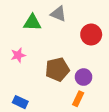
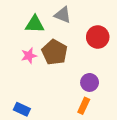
pink star: (18, 55) -> (29, 56), moved
brown pentagon: (57, 69) -> (55, 52), moved, turned -30

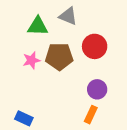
red circle: (98, 37) -> (95, 46), moved
brown pentagon: (55, 52) -> (59, 57), turned -30

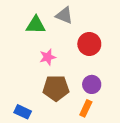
brown pentagon: (59, 57) -> (56, 88), moved
pink star: (31, 60) -> (48, 57), moved

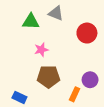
red circle: (89, 44) -> (87, 33), moved
purple circle: (92, 84) -> (90, 80), moved

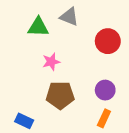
purple circle: (90, 80) -> (105, 90), moved
orange rectangle: (74, 94) -> (104, 118), moved

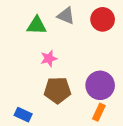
red circle: (108, 41) -> (103, 19), moved
purple circle: (105, 90) -> (100, 85), size x1.5

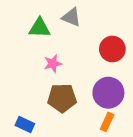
red circle: (103, 19) -> (112, 49), moved

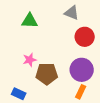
gray triangle: (71, 17) -> (72, 13), moved
pink star: (53, 64) -> (30, 60), moved

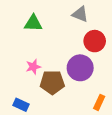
purple circle: (82, 70) -> (80, 68), moved
orange rectangle: (81, 92) -> (99, 102), moved

